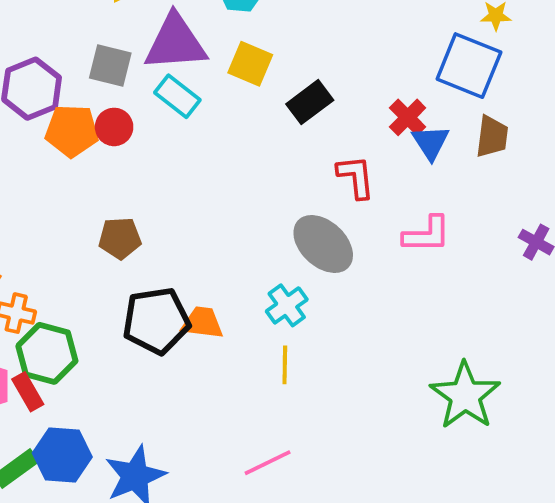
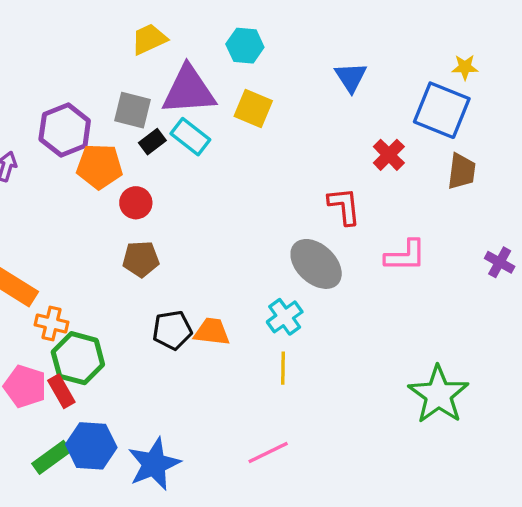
black rectangle: (310, 102) -> (152, 142), moved, size x0.7
red circle: (114, 127) -> (136, 203), moved
blue triangle: (431, 142) -> (351, 77), moved
black pentagon: (156, 321) -> (172, 330), size x0.7

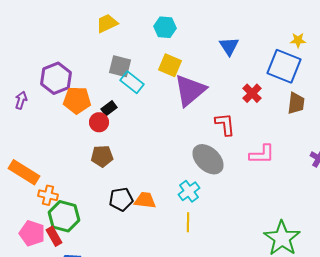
purple triangle: (189, 90) -> (190, 90), moved, turned -36
gray square: (133, 110) -> (120, 66), moved
black rectangle: (152, 142) -> (109, 108), moved

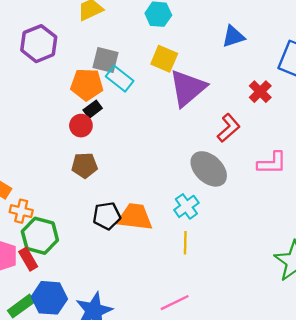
blue triangle: (229, 46) -> (233, 37), turned 45
purple hexagon: (56, 78) -> (39, 44), moved
orange pentagon: (77, 100) -> (87, 85), moved
red L-shape: (225, 124) -> (229, 128), turned 55
orange trapezoid: (145, 200) -> (135, 217), size x1.4

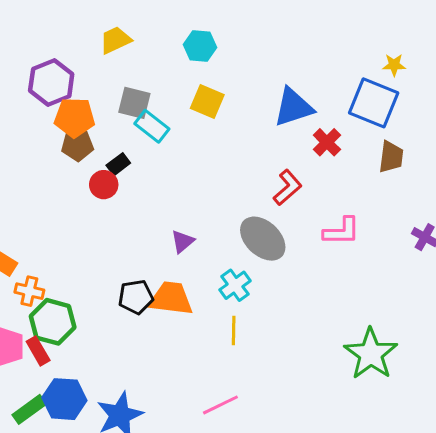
blue triangle: (233, 37) -> (293, 107), moved, size x1.4
orange pentagon: (87, 85) -> (75, 117), moved
purple triangle: (188, 88) -> (183, 242), moved, size x0.5
brown pentagon: (84, 165) -> (77, 145), moved

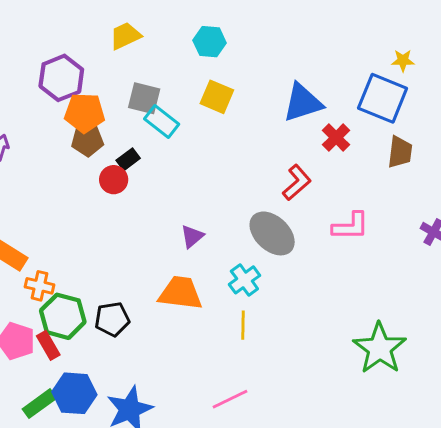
black pentagon: (136, 297) -> (112, 319), moved

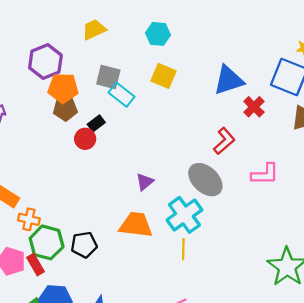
cyan cross: (244, 280) -> (184, 215), size x1.5

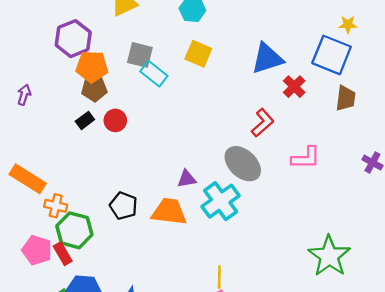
black rectangle: (96, 123) -> (85, 120), moved
purple triangle: (145, 182) -> (187, 179), moved, turned 30
black pentagon: (84, 245) -> (123, 206), moved, turned 30
yellow line: (183, 249) -> (219, 277), moved

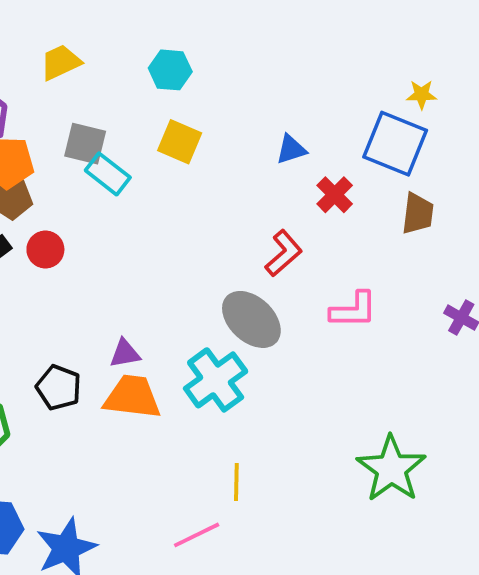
blue triangle: (267, 58) -> (291, 149), size x0.6
purple triangle: (187, 179) -> (125, 353), moved
yellow line: (219, 277) -> (236, 482), moved

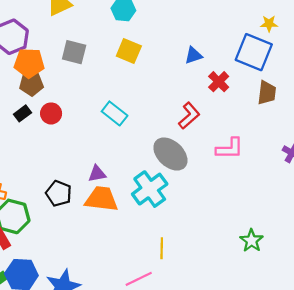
cyan rectangle: (108, 174) -> (115, 113), moved
green star: (391, 469) -> (252, 241), size x0.6

